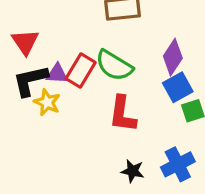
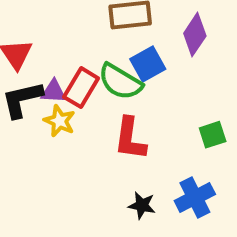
purple diamond: (173, 57) -> (195, 35), moved
blue square: (178, 87) -> (148, 64), moved
yellow star: (47, 102) -> (59, 121), moved

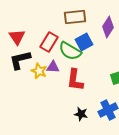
red rectangle: (81, 88) -> (49, 42), moved
purple triangle: (54, 92) -> (53, 67), moved

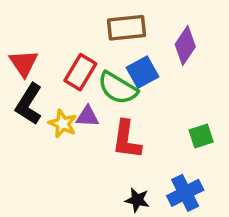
black L-shape: (20, 60) -> (29, 104), turned -45

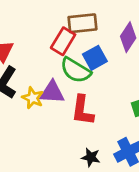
red rectangle: (80, 72) -> (63, 41), moved
purple triangle: (87, 117) -> (52, 92), size x1.4

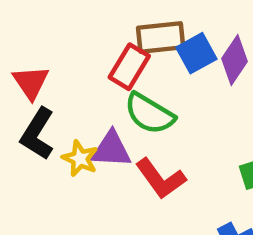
blue square: (95, 58) -> (196, 53), moved
red L-shape: (82, 110) -> (161, 179), turned -44

